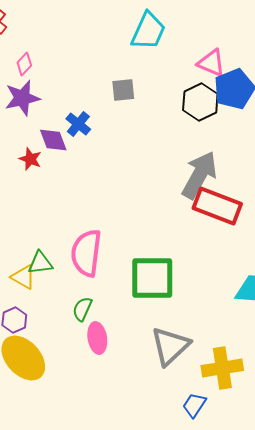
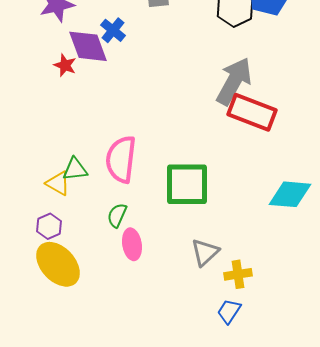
purple diamond: (53, 140) -> (88, 46), size x1.4
gray triangle: (170, 346) -> (205, 252), size x0.7
yellow cross: (222, 368) -> (238, 274), moved, size x0.7

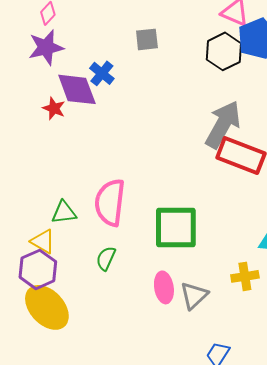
yellow triangle: (58, 183) -> (43, 241), moved
purple hexagon: (49, 226) -> (38, 269), size x1.5
pink ellipse: (132, 244) -> (164, 287), moved
yellow cross: (238, 274) -> (245, 276), moved

